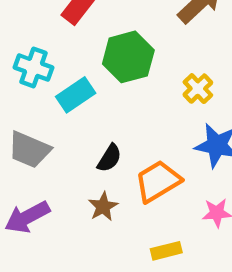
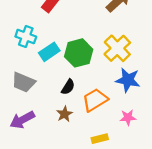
green hexagon: (128, 57) -> (79, 53), moved
yellow cross: (198, 89) -> (117, 48), size x1.6

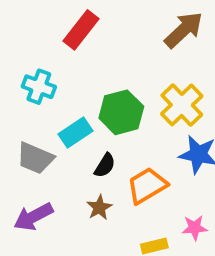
cyan rectangle: (49, 52) -> (76, 132), moved
pink star: (128, 117) -> (195, 228), moved

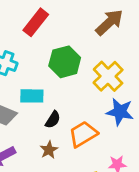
green hexagon: (121, 112) -> (65, 62), moved
cyan rectangle: (76, 132) -> (32, 96), turned 35

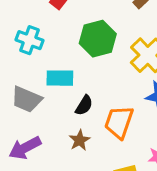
orange trapezoid: (83, 134) -> (119, 122), turned -40

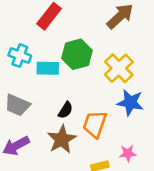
cyan rectangle: (60, 78) -> (48, 68), moved
brown star: (80, 140) -> (62, 139), size x1.6

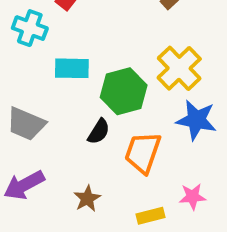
green hexagon: (77, 54) -> (124, 91), moved
cyan cross: (20, 56) -> (30, 28), moved
brown star: (62, 139) -> (87, 199), moved, size x0.6

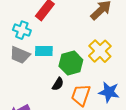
blue star: (196, 120) -> (109, 92), moved
gray trapezoid: (26, 124) -> (20, 55), moved

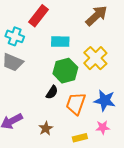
cyan rectangle: (44, 51) -> (60, 42), moved

